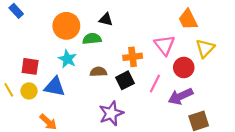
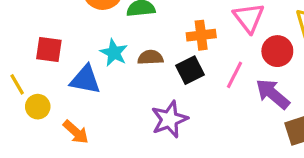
cyan star: (67, 59) -> (114, 53), moved
yellow circle: (29, 91) -> (38, 107), moved
purple arrow: (181, 96) -> (273, 94), turned 65

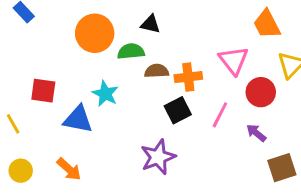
brown semicircle: (150, 57) -> (157, 71), moved
purple arrow: (273, 94) -> (256, 133), size x0.6
yellow circle: (38, 107) -> (21, 171), moved

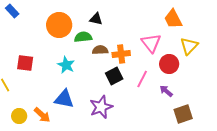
blue triangle: (78, 119) -> (64, 99), moved
yellow circle: (21, 171) -> (19, 116), moved

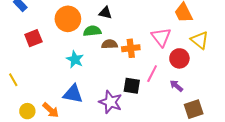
yellow triangle: (189, 46) -> (200, 40), turned -36
red square: (25, 63) -> (33, 38), moved, turned -30
black square: (114, 76) -> (132, 86), moved, turned 36
purple star: (101, 107) -> (110, 102), turned -30

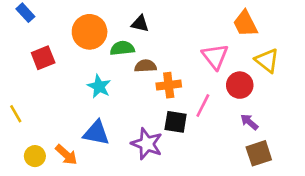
orange cross: (131, 48) -> (169, 85), moved
purple arrow: (176, 86) -> (249, 122), moved

